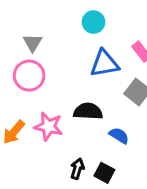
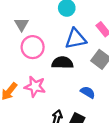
pink circle: (29, 76) -> (33, 47), moved
black semicircle: (88, 111) -> (62, 63), moved

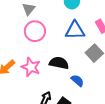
black semicircle: (62, 63) -> (59, 63), moved

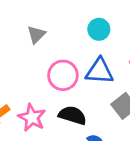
pink circle: (35, 31) -> (63, 75), moved

